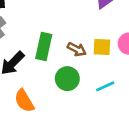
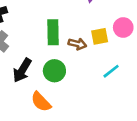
green rectangle: (44, 46) -> (53, 32), moved
green circle: (67, 79) -> (54, 71), moved

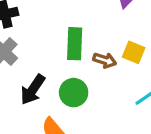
yellow square: (100, 36) -> (134, 52), turned 30

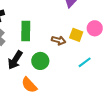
green rectangle: (75, 44) -> (26, 31), moved

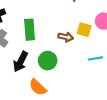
cyan line: (85, 62) -> (95, 58), turned 32

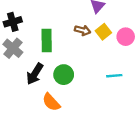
yellow square: (84, 30) -> (103, 32), moved, turned 32
brown arrow: (66, 37) -> (83, 30), moved

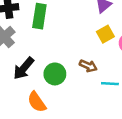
brown arrow: (83, 30) -> (88, 66), moved
green rectangle: (47, 41) -> (39, 16), moved

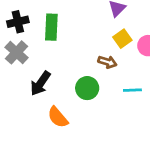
brown arrow: (88, 66) -> (107, 62), moved
green circle: (55, 74) -> (87, 88), moved

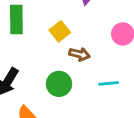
yellow square: (122, 39) -> (60, 31), moved

